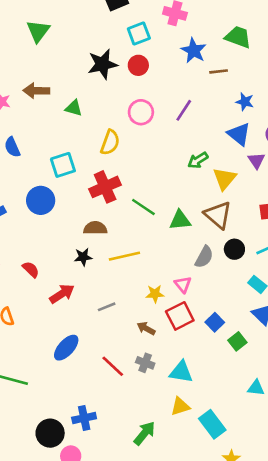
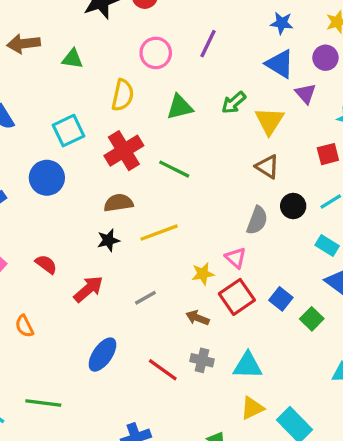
brown triangle: (218, 215) -> (267, 167), size x0.7
green triangle: (180, 220) -> (180, 107), moved

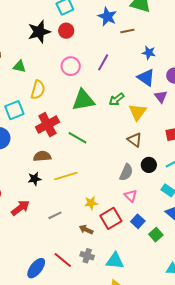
yellow semicircle: (123, 95) -> (38, 90), moved
green triangle: (180, 107) -> (83, 100), size x1.4
pink triangle: (236, 258) -> (131, 196), moved
blue ellipse: (102, 355) -> (36, 268), moved

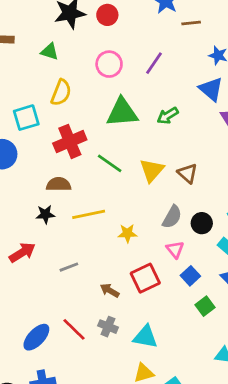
green triangle: (20, 66) -> (50, 52), moved
yellow triangle: (138, 112) -> (152, 170), moved
black circle: (149, 165) -> (202, 223), moved
yellow star: (91, 203) -> (127, 233), moved
blue square: (138, 221) -> (190, 276), moved

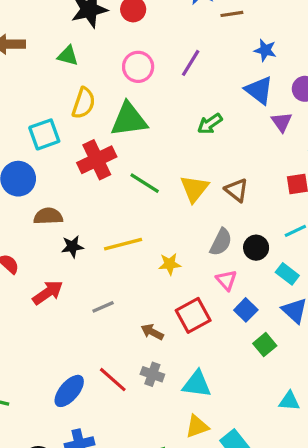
green triangle: (122, 112) -> (129, 120), moved
brown semicircle: (59, 184) -> (48, 216), moved

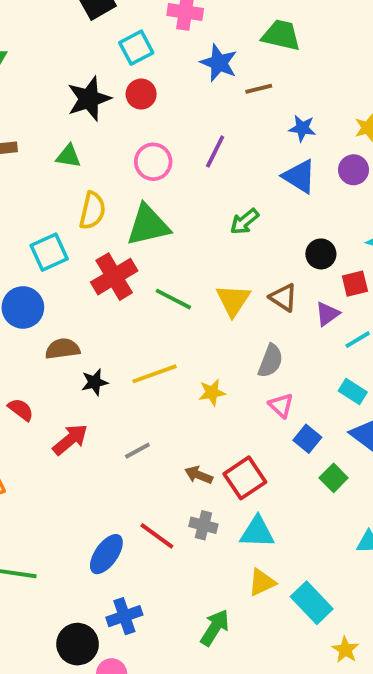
purple triangle: (282, 122) -> (327, 314), moved, turned 35
black circle: (256, 248) -> (321, 254), moved
red square: (193, 315) -> (245, 478), moved

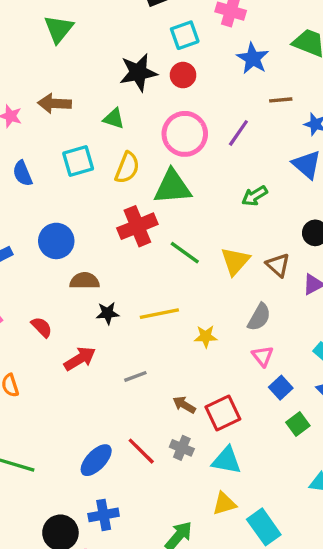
brown line: (259, 89) -> (281, 100), moved
pink circle: (153, 162) -> (185, 134), size x1.4
cyan square: (49, 252) -> (78, 161), moved

